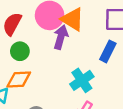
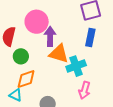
orange triangle: (72, 19) -> (59, 54), moved
cyan cross: (82, 80) -> (76, 66), turned 30

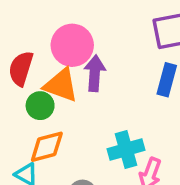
orange triangle: (59, 54) -> (61, 85), moved
cyan cross: (76, 66) -> (126, 149), moved

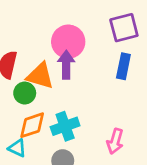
pink circle: (72, 45) -> (68, 42), moved
cyan cross: (126, 149) -> (65, 126), moved

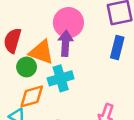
cyan cross: (65, 126) -> (61, 78), moved

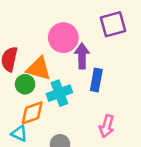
purple arrow: (65, 43) -> (82, 56), moved
blue rectangle: (117, 48) -> (96, 80), moved

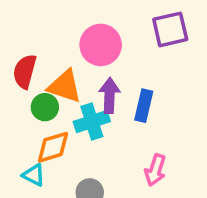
purple arrow: (82, 56) -> (109, 96), moved

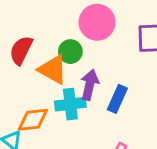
pink circle: (101, 45) -> (97, 22), moved
green circle: (45, 107) -> (70, 52), moved

